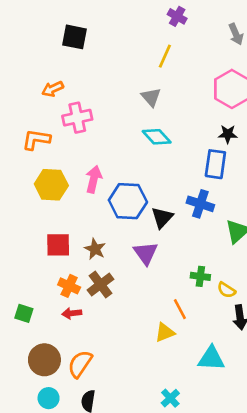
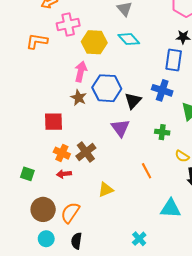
yellow hexagon: (51, 185) -> (94, 42), moved
brown star: (95, 249) -> (79, 98), moved
green cross: (200, 276) -> (162, 132), moved
yellow triangle: (165, 332) -> (106, 190), moved

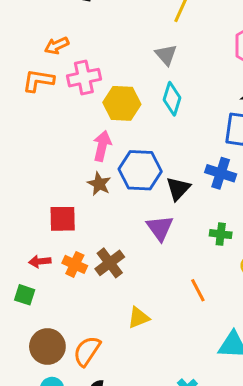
cyan diamond: (129, 39) -> (172, 99), turned 60
orange L-shape: (37, 41) -> (38, 81), moved
red arrow: (64, 174) -> (40, 261), moved

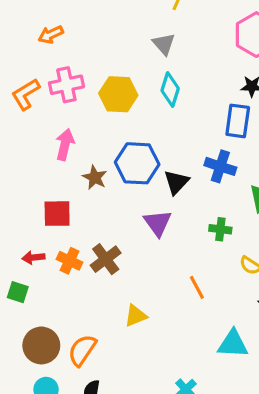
pink cross: (84, 78) -> (66, 85), moved
orange L-shape: (38, 81) -> (26, 94), moved, turned -40
pink arrow: (102, 146) -> (65, 144), moved

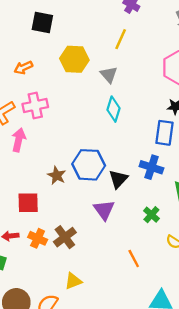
yellow hexagon: (118, 94) -> (74, 59), moved
pink arrow: (65, 144) -> (19, 140), moved
green cross: (220, 229) -> (151, 215), turned 35
yellow triangle: (136, 316) -> (73, 281), moved

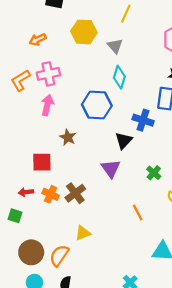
pink arrow: (19, 140) -> (47, 105), moved
blue hexagon: (89, 165) -> (97, 105), moved
blue cross: (151, 167) -> (143, 120), moved

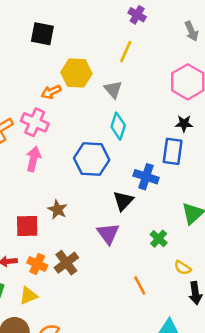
orange arrow: (38, 39) -> (51, 92), moved
pink cross: (48, 74) -> (35, 122), turned 35
brown star: (68, 137) -> (57, 210), moved
yellow triangle: (83, 233) -> (28, 296), moved

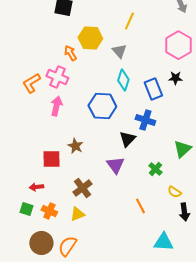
orange arrow: (51, 92) -> (70, 53), turned 84
blue rectangle: (173, 151) -> (153, 89), moved, turned -30
orange cross: (37, 264) -> (49, 211), moved
yellow triangle: (28, 296) -> (77, 214), moved

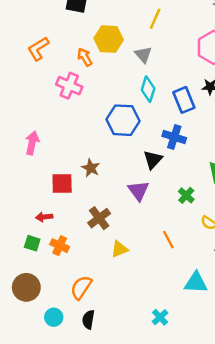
orange L-shape: (31, 83) -> (38, 49), moved
pink arrow: (56, 106) -> (32, 143), moved
yellow triangle: (77, 214) -> (119, 249), moved
brown circle: (41, 243) -> (26, 287), moved

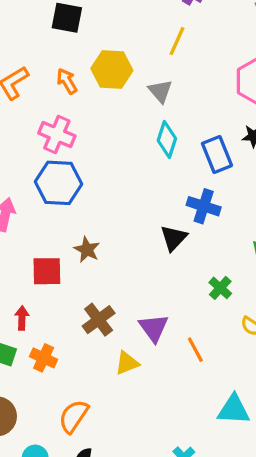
orange arrow: (85, 57) -> (67, 81), moved
blue hexagon: (123, 120) -> (59, 183), moved
purple triangle: (138, 191) -> (154, 328), moved
red arrow: (44, 217) -> (22, 318), turned 98

